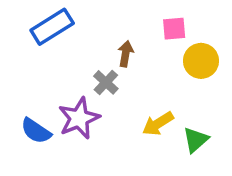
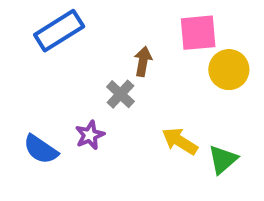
pink square: (174, 29) -> (198, 33), size x1.4
purple star: (79, 118) -> (90, 135), size x0.6
yellow arrow: (158, 124) -> (180, 141), turned 64

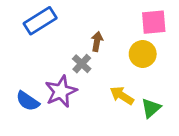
pink square: (198, 33) -> (154, 22), moved
yellow circle: (229, 70) -> (143, 54), moved
purple star: (90, 135) -> (61, 91), size x1.6

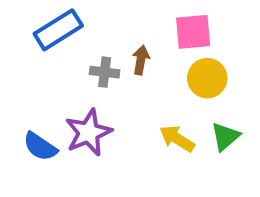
pink square: (154, 22) -> (193, 32), moved
gray cross: (82, 64) -> (105, 72), moved, turned -36
green triangle: (151, 108) -> (225, 137), moved

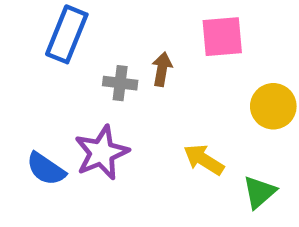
blue rectangle: (58, 30) -> (67, 34), turned -36
yellow circle: (207, 78) -> (273, 106), moved
green triangle: (225, 137) -> (259, 192), moved

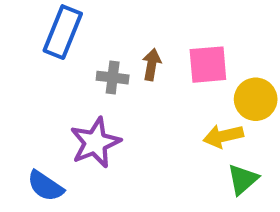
pink square: (222, 37) -> (208, 65), moved
yellow arrow: (204, 160) -> (223, 136), moved, turned -45
blue semicircle: (46, 169) -> (45, 186), moved

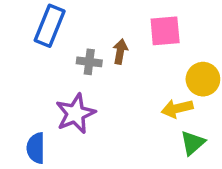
pink square: (208, 65) -> (165, 31), moved
blue semicircle: (45, 186) -> (36, 148), turned 56

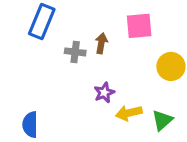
yellow arrow: (177, 108) -> (129, 113), moved
purple star: (75, 114) -> (104, 93), moved, size x0.6

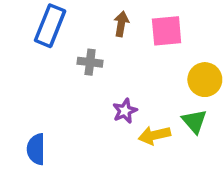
brown arrow: (101, 43) -> (121, 24), moved
green triangle: (162, 120) -> (194, 121), moved, turned -30

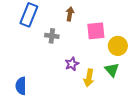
pink square: (167, 31) -> (96, 31), moved
yellow arrow: (154, 135) -> (89, 78), turned -66

